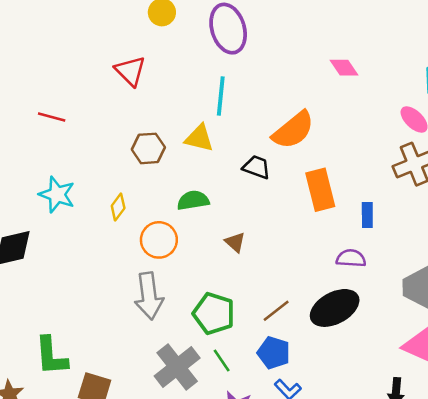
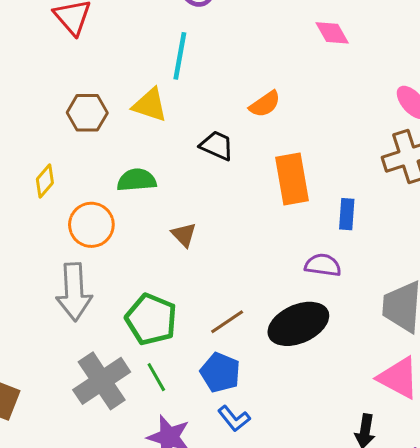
orange semicircle: (293, 130) -> (265, 104), size x0.6

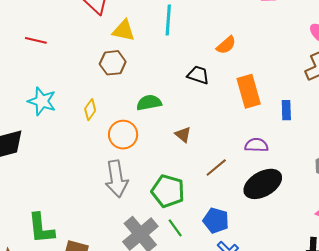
yellow triangle: (150, 105) -> (124, 30), moved
purple semicircle: (323, 265) -> (256, 145), moved
brown line: (227, 322) -> (216, 167), moved

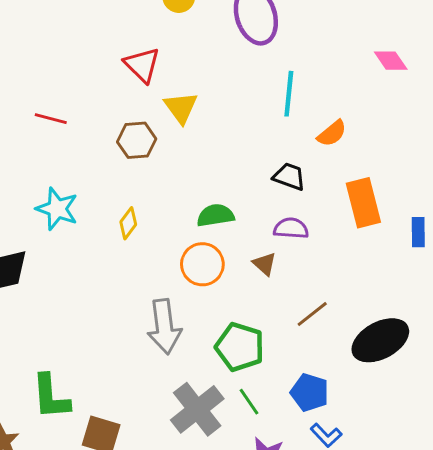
cyan line: (168, 20) -> (289, 94), moved
yellow triangle: (124, 30) -> (181, 108), turned 40
brown hexagon: (113, 63) -> (137, 140), moved
orange circle: (123, 135) -> (202, 264), moved
purple semicircle: (256, 145) -> (291, 228), moved

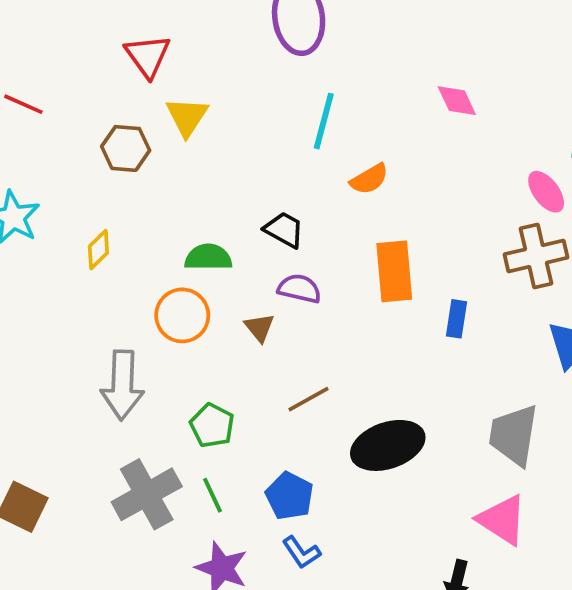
black trapezoid: (289, 177) -> (284, 230), moved
green pentagon: (240, 347) -> (212, 425), size x0.7

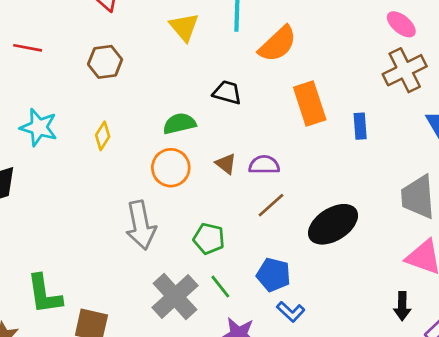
yellow triangle: (187, 117) -> (184, 27), moved
orange semicircle: (369, 179) -> (278, 44), size x1.5
purple semicircle: (299, 289) -> (264, 165), moved

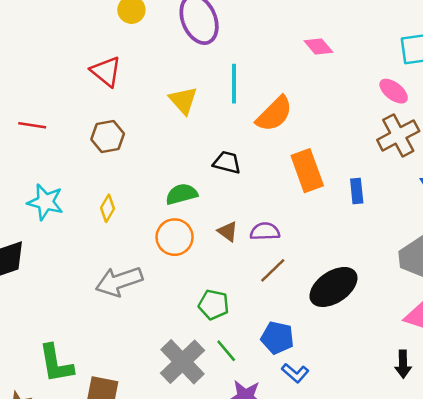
gray arrow: (141, 225) -> (119, 281), moved, turned 84

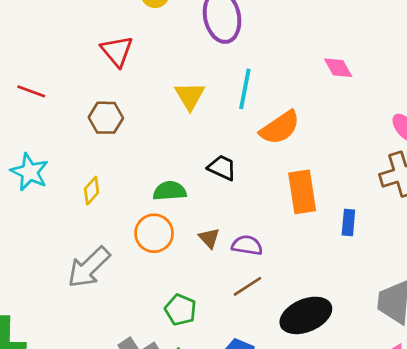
gray arrow: (119, 281) -> (89, 267), turned -36

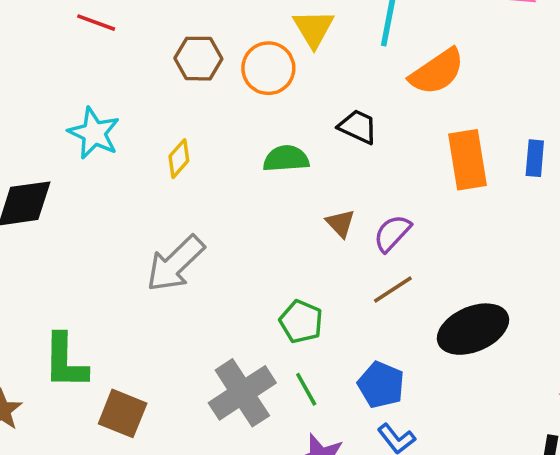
blue rectangle: (348, 222) -> (535, 158), moved
orange circle: (154, 233) -> (268, 68), moved
purple semicircle: (247, 245) -> (392, 233), turned -56

